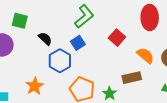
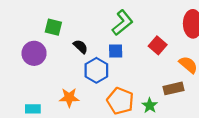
blue square: (78, 43) -> (116, 51), turned 32
orange star: (35, 86) -> (69, 98), turned 30

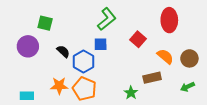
black semicircle: (81, 47) -> (63, 51), moved
orange pentagon: (120, 101) -> (84, 89), moved

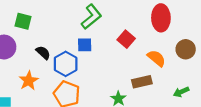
brown circle: (189, 58) -> (186, 49), moved
orange star: (59, 86) -> (29, 81), moved, turned -30

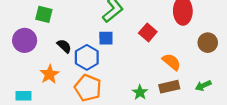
orange semicircle: (156, 58) -> (172, 62), moved
brown rectangle: (142, 82) -> (169, 87), moved

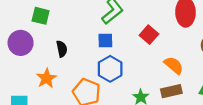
black semicircle: (64, 46) -> (62, 49), turned 35
blue hexagon: (87, 57) -> (110, 69), moved

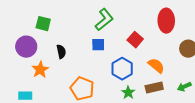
blue hexagon: (110, 69) -> (122, 69), moved
orange star: (46, 78) -> (40, 70), moved

